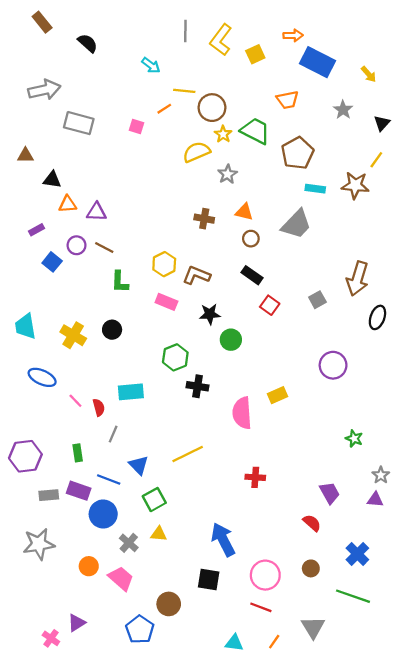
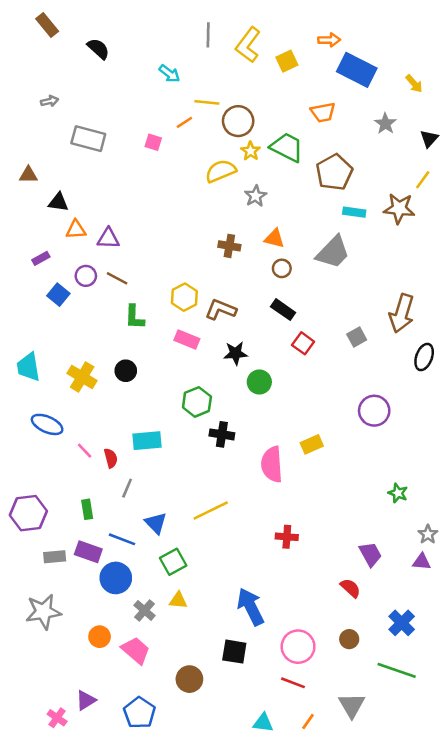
gray arrow: (44, 90) -> (50, 101), size x0.5
blue pentagon: (140, 629) -> (139, 713), moved

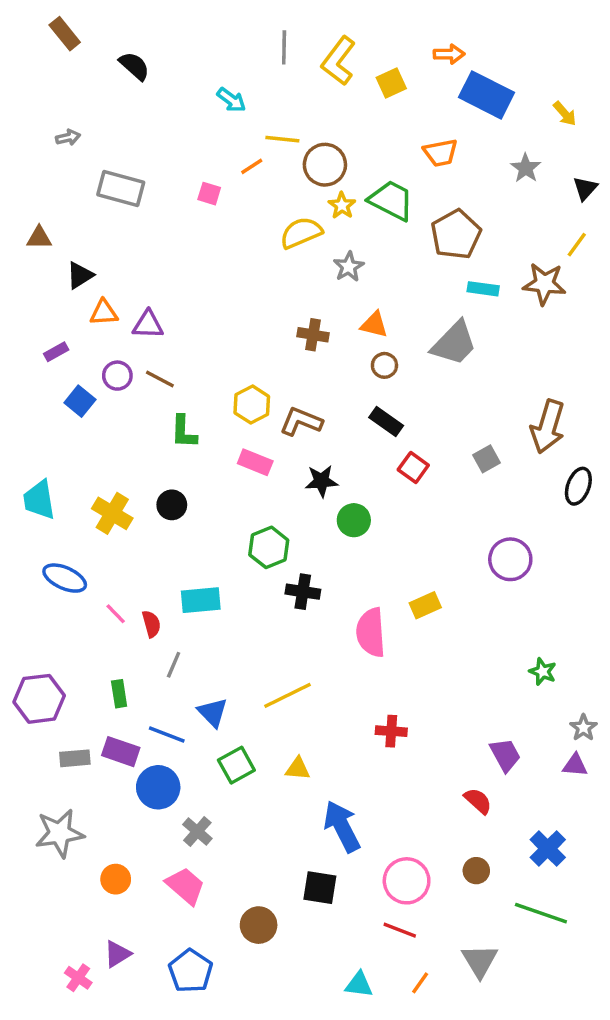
black triangle: (58, 202) -> (80, 275), turned -40
yellow triangle: (178, 600) -> (298, 769), moved
orange circle: (100, 637) -> (116, 879), moved

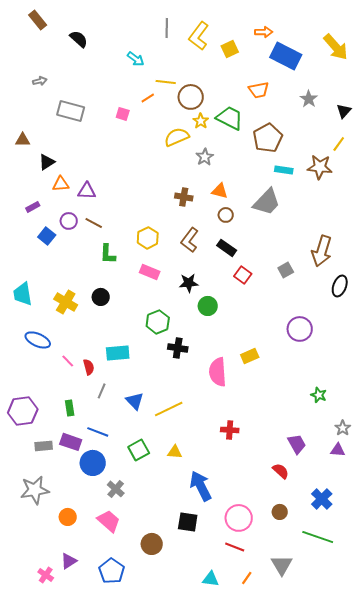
yellow arrow: (565, 114) -> (336, 47), moved, size x1.8
brown L-shape: (301, 422) -> (190, 240), moved, turned -75
blue triangle: (213, 712) -> (135, 401), moved

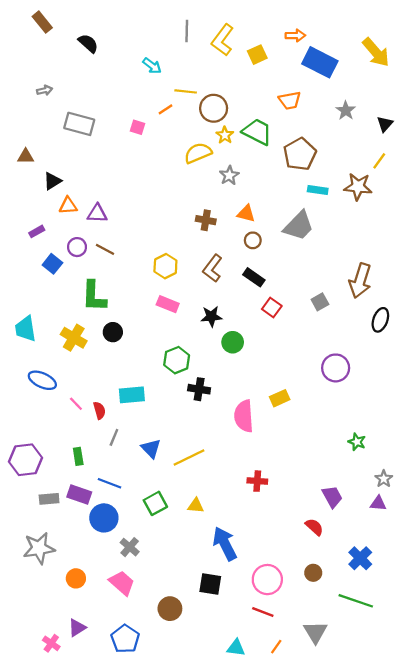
green L-shape: (108, 254) -> (94, 296), moved, size x1.4

